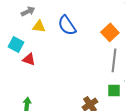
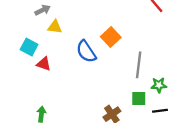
blue semicircle: (67, 25) -> (86, 51), moved
orange square: (110, 32) -> (111, 37), moved

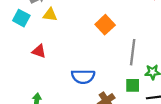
cyan square: (29, 47) -> (21, 18), moved
blue semicircle: (86, 51) -> (83, 76), moved, turned -55

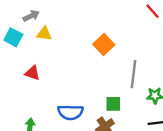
blue semicircle: (83, 76) -> (70, 112), moved
green square: (133, 85) -> (113, 104), moved

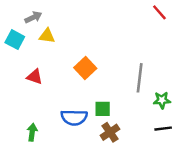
orange square: (104, 44) -> (85, 68), moved
green square: (113, 104) -> (103, 109), moved

